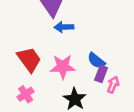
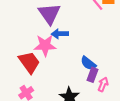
pink star: (63, 67) -> (45, 45), moved

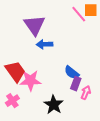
pink star: (45, 45) -> (30, 80), moved

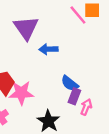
blue arrow: (45, 44) -> (48, 49), moved

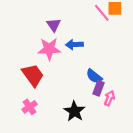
purple triangle: (26, 28) -> (54, 25), size x0.6
pink star: (21, 93) -> (49, 49), moved

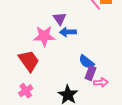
purple triangle: (54, 25) -> (60, 19), moved
pink arrow: (109, 98) -> (101, 82), turned 64

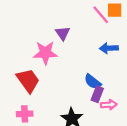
blue arrow: (68, 32) -> (109, 48), moved
pink cross: (26, 91) -> (25, 114), turned 32

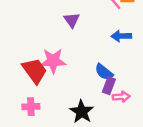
pink star: (45, 53) -> (53, 61), moved

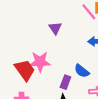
purple rectangle: (109, 86) -> (65, 82), moved

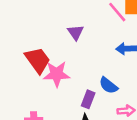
red trapezoid: (25, 70) -> (38, 60), moved

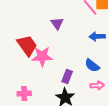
blue semicircle: (108, 85) -> (92, 65), moved

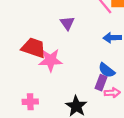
red trapezoid: (27, 45) -> (34, 48), turned -35
purple rectangle: (67, 76) -> (101, 83), moved

